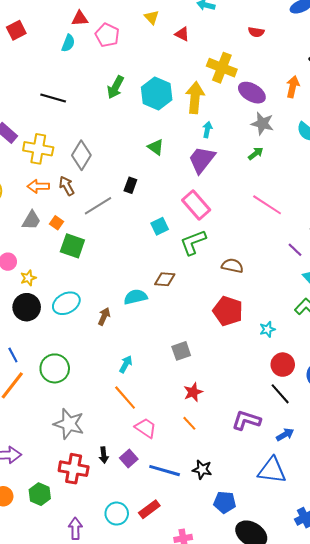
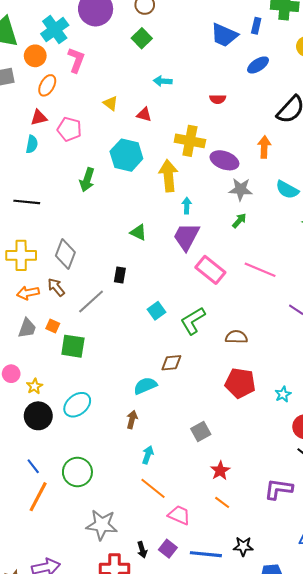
cyan hexagon: (157, 93) -> (126, 155), moved
pink rectangle: (196, 205) -> (210, 270), moved
brown arrow: (104, 316) -> (132, 420), moved

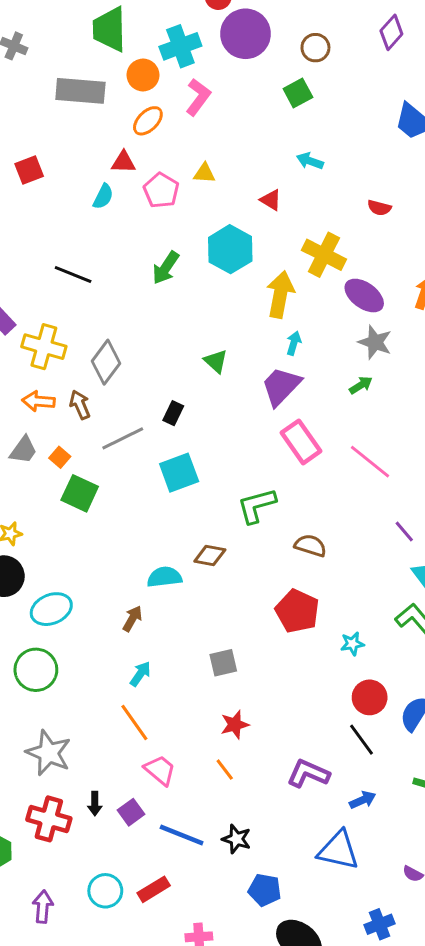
yellow triangle: (111, 103) -> (204, 173), moved, turned -49
cyan square: (156, 311) -> (179, 473), moved, size x1.5
cyan ellipse: (77, 405) -> (51, 609), moved

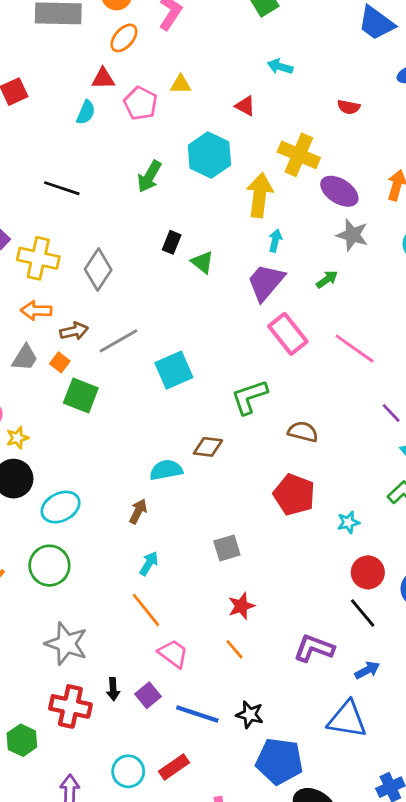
green arrow: (361, 385) -> (327, 279), moved
brown arrow: (80, 405) -> (74, 331), moved, turned 104
black rectangle: (173, 413) -> (172, 242), moved
blue pentagon: (265, 890) -> (279, 761), size x1.5

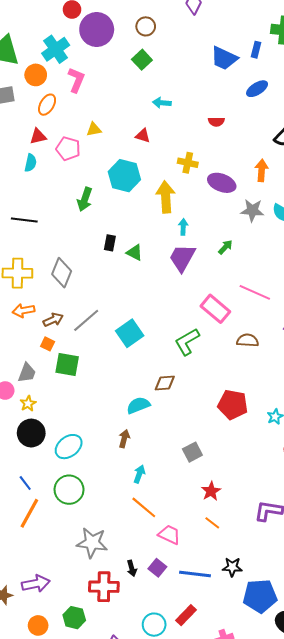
yellow cross: (299, 155) -> (188, 163), size x0.7
gray star: (352, 235) -> (252, 210), moved
pink rectangle: (288, 334) -> (215, 309), moved
gray trapezoid: (25, 358) -> (27, 373), moved
brown semicircle: (303, 432) -> (248, 340), moved

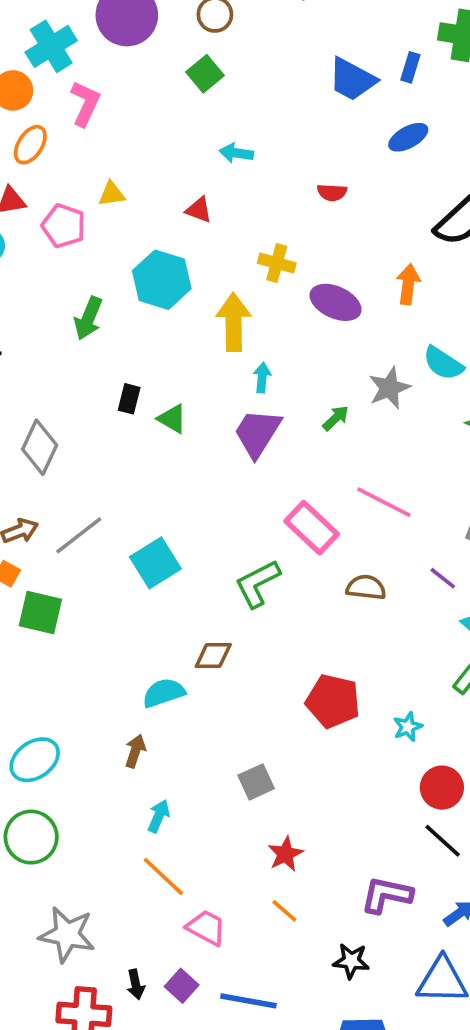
gray star: (252, 210) -> (389, 388), moved, turned -30
black star: (232, 567) -> (351, 961), moved

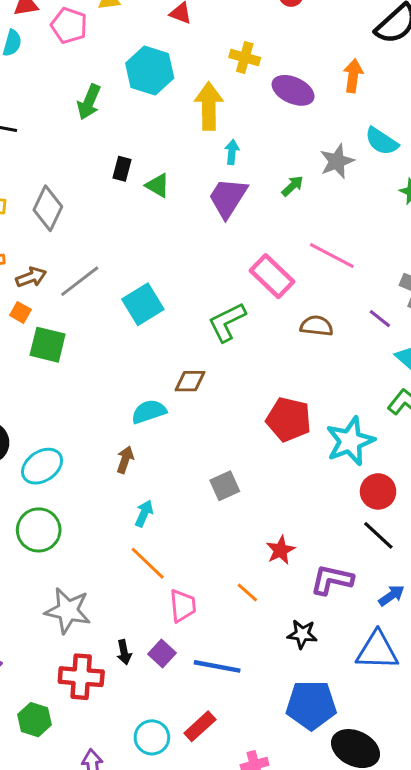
cyan star: (408, 727) -> (350, 441), size x2.0
red star: (285, 854) -> (280, 550), moved
pink trapezoid: (206, 928) -> (183, 606), turned 56

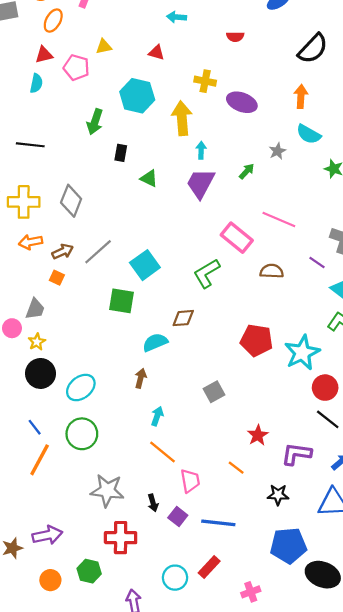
orange arrow: (353, 76) -> (301, 96), moved
gray star: (337, 161) -> (277, 151), size x0.7
black rectangle: (122, 169) -> (121, 153), moved
green square: (48, 345) -> (122, 301), moved
black arrow: (124, 652) -> (153, 503), moved

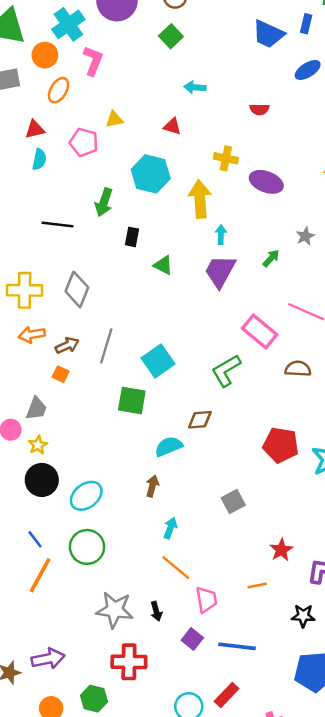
red triangle: (44, 55) -> (35, 129), moved
black line: (30, 145) -> (57, 224), moved
gray line: (98, 252) -> (106, 346), turned -32
orange line: (236, 468) -> (257, 585), turned -49
black arrow: (153, 503) -> (156, 611), moved

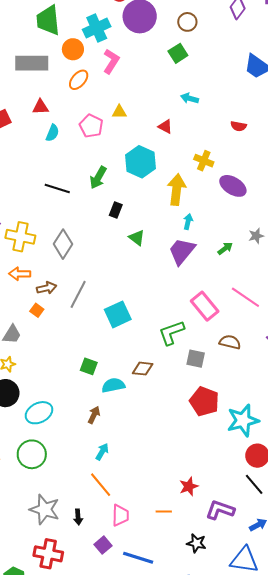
red triangle: (35, 129) -> (40, 107), moved
green square: (132, 400) -> (89, 366), moved, size x0.7
gray square: (233, 502) -> (196, 359), moved, turned 30

